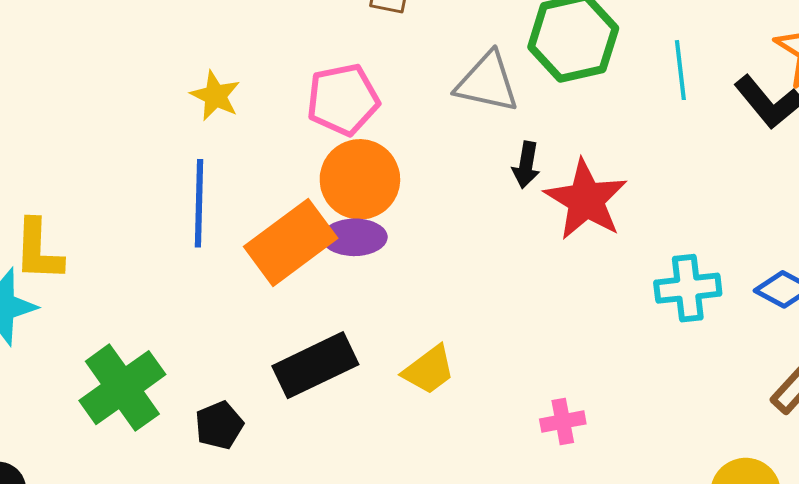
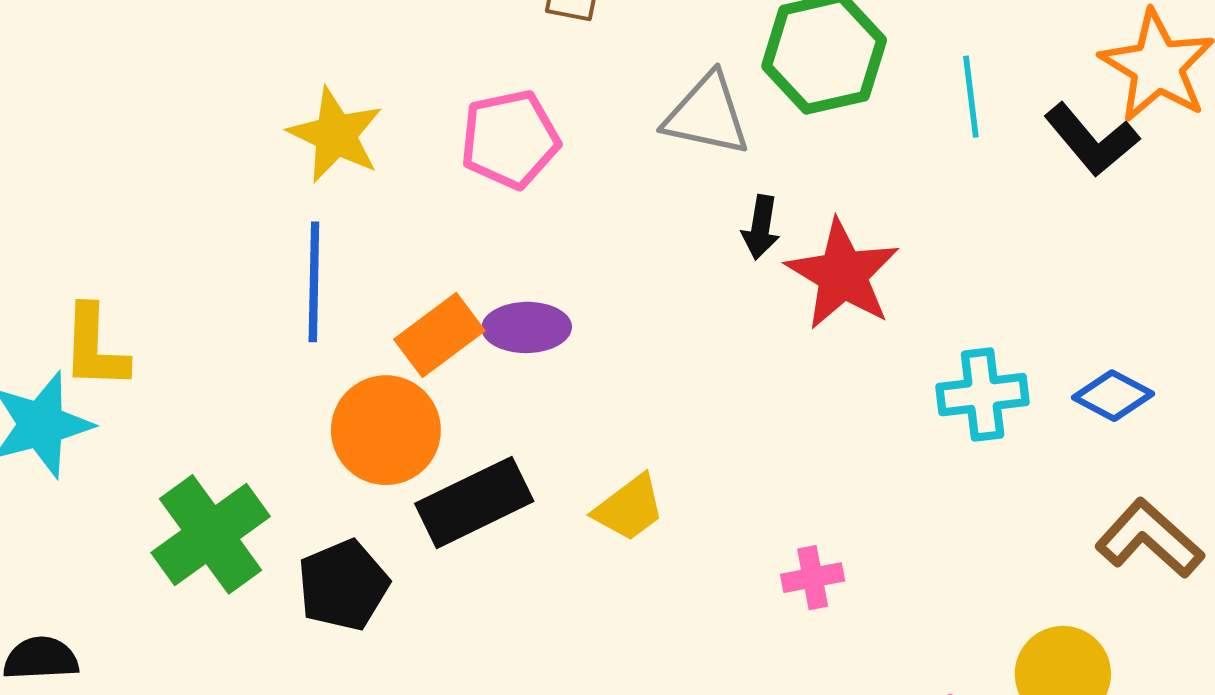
yellow star: (215, 96) -> (336, 135), size x1.4
orange circle: (360, 179) -> (386, 430), moved
orange rectangle: (291, 242) -> (439, 335), size x0.7
black pentagon: (219, 425) -> (343, 585), size x1.4

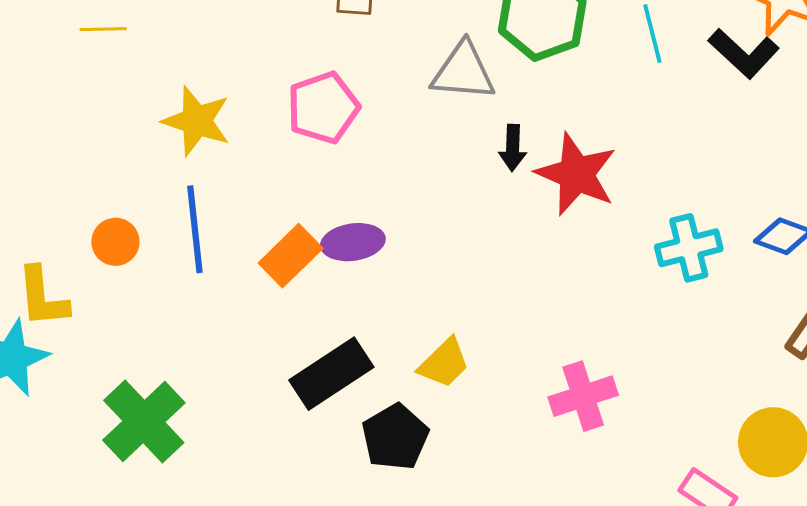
orange circle: (386, 430) -> (115, 242), moved, size x0.6
pink cross: (813, 578) -> (583, 396), size x1.5
black pentagon: (343, 585) -> (395, 437), moved

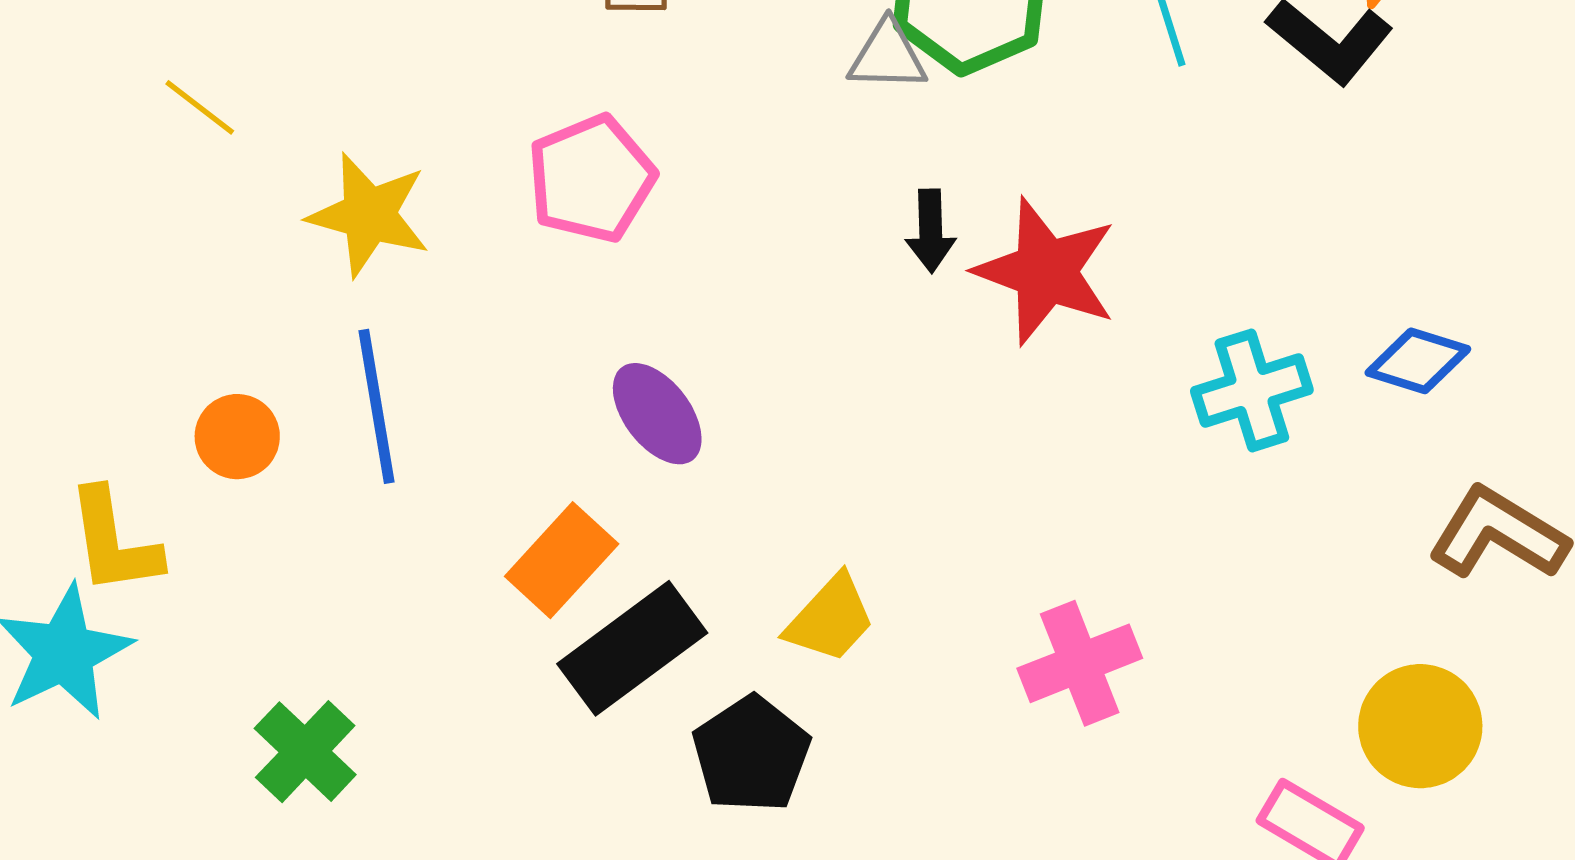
yellow line: (103, 29) -> (200, 107), moved, turned 42
gray triangle: (463, 71) -> (887, 56), moved, size x0.7
purple ellipse: (353, 242) -> (657, 414), turned 64
orange rectangle: (291, 256) -> (562, 560), moved
green cross: (144, 421) -> (305, 752), size x0.7

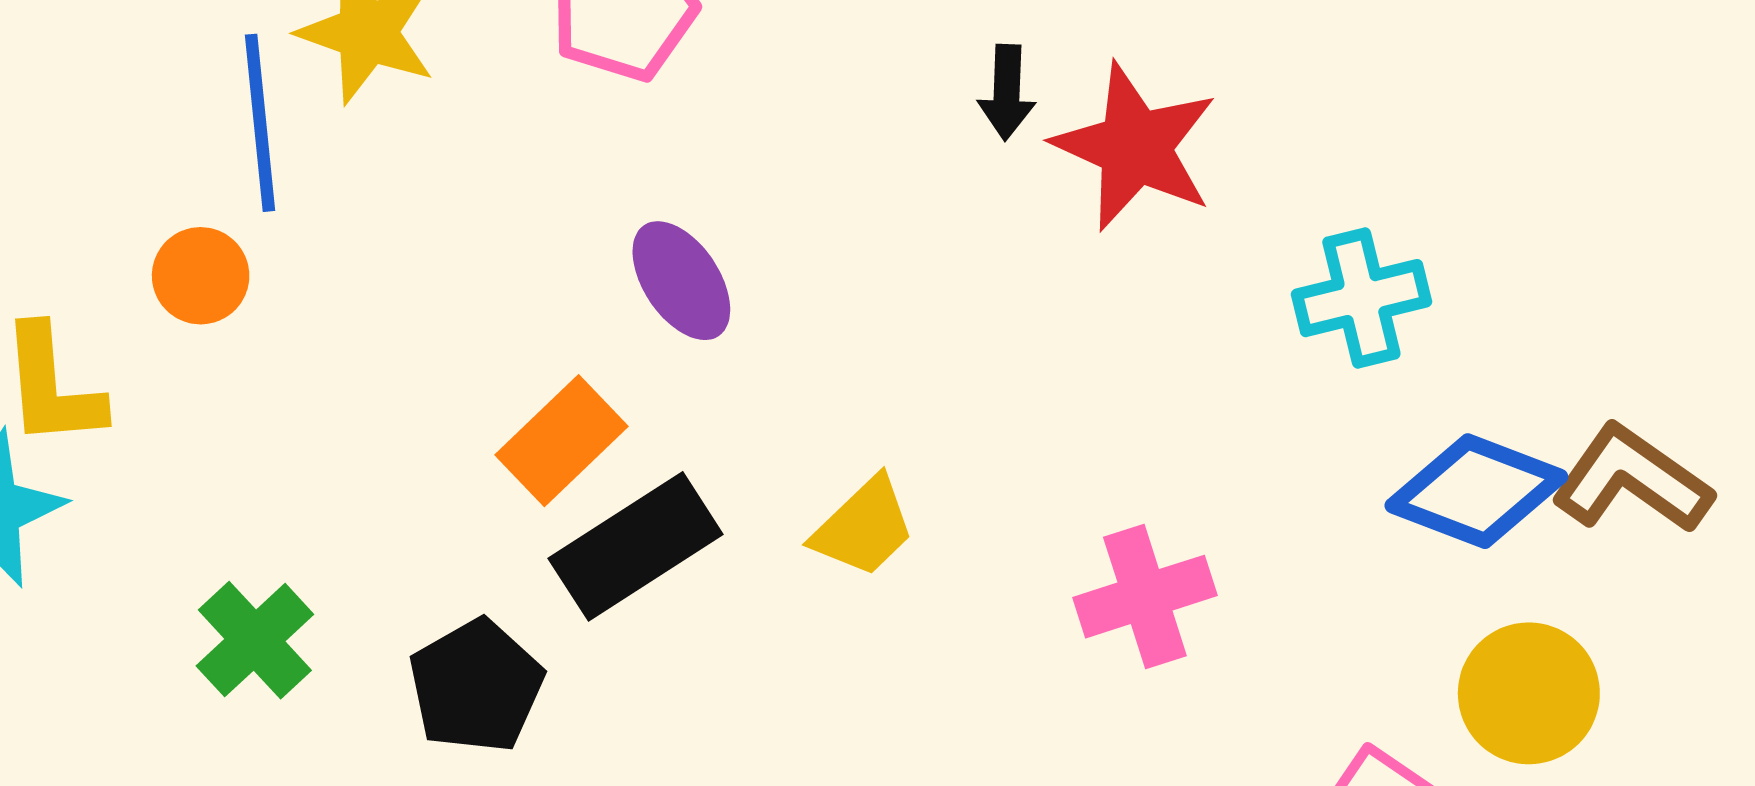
blue diamond: (1418, 361) -> (1476, 491), moved, size x1.5
blue line: (376, 406) -> (260, 123), moved
black pentagon: (751, 754) -> (476, 686), moved

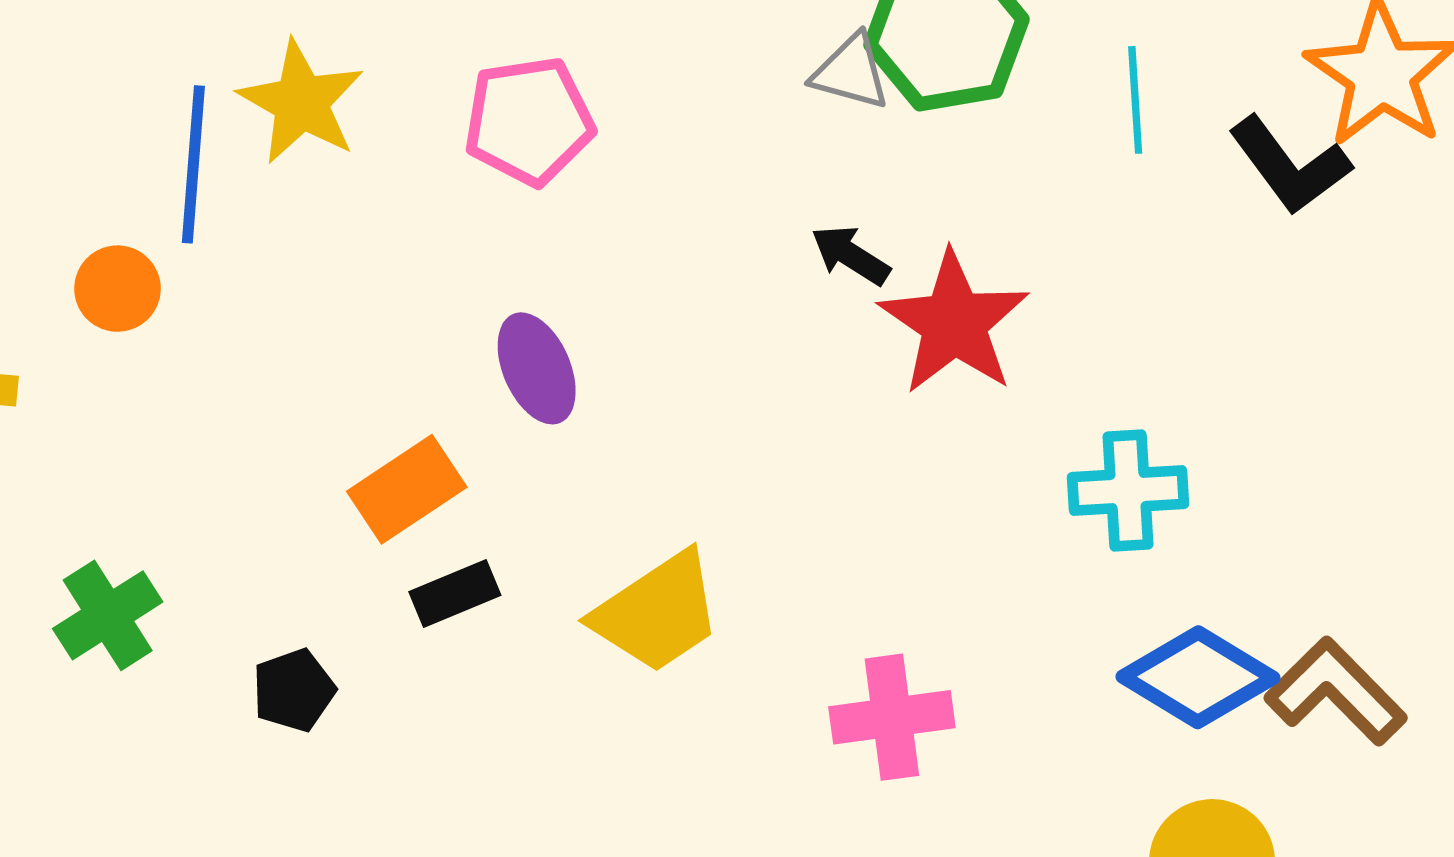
black arrow: (1007, 92) -> (850, 255), turned 110
yellow trapezoid: (864, 527) -> (657, 612), size x1.4
black rectangle: (636, 546) -> (455, 593), size x0.6
black pentagon: (476, 686) -> (294, 690), size x0.7

